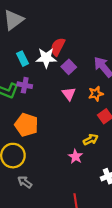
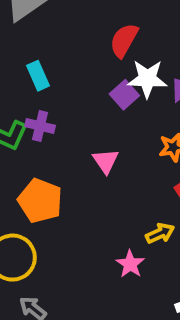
red semicircle: (58, 47) -> (124, 40), moved
white star: (46, 58) -> (147, 79), moved
pink triangle: (69, 94) -> (106, 161), moved

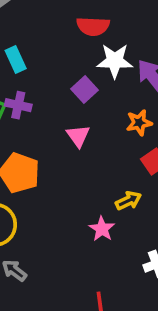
red semicircle: (124, 40) -> (93, 26), turned -116
purple square: (124, 95) -> (85, 89), moved

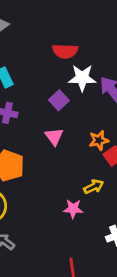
orange star: (139, 123) -> (99, 140), moved
pink star: (102, 229) -> (73, 209), turned -30

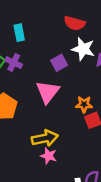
pink triangle: (54, 137) -> (48, 92), size x1.5
yellow arrow: (94, 187) -> (45, 138), moved, size x1.5

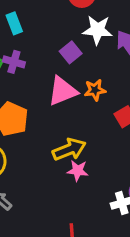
pink triangle: (48, 92) -> (63, 91), turned 40
orange star: (84, 104) -> (95, 90), moved

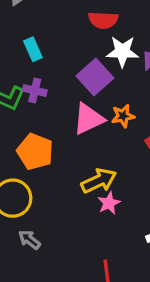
purple square: (71, 52) -> (95, 77), size x1.5
pink star: (78, 171) -> (109, 203), turned -30

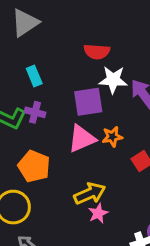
purple square: (95, 77) -> (88, 102), turned 32

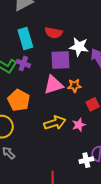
red semicircle: (97, 52) -> (54, 33), moved
cyan rectangle: (34, 76) -> (25, 39), size x1.5
pink star: (98, 213) -> (79, 125), moved

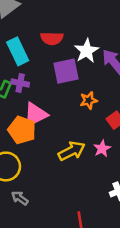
white star: (79, 47) -> (87, 51), turned -30
pink triangle: (53, 85) -> (35, 114), moved

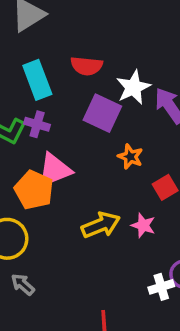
purple square: (66, 71) -> (102, 113), turned 32
orange star: (89, 100) -> (130, 157), turned 30
pink star: (102, 149) -> (143, 225), turned -30

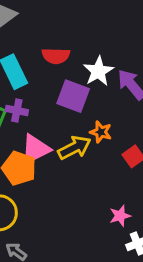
yellow arrow: (101, 225) -> (74, 148), moved
pink star: (143, 225) -> (120, 216), moved, turned -30

